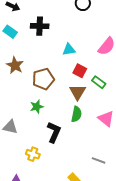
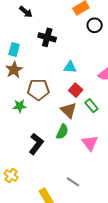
cyan rectangle: (10, 32) -> (14, 50), moved, turned 56
brown triangle: (78, 92) -> (69, 110), turned -30
green star: (37, 107) -> (20, 106), moved
yellow cross: (33, 154) -> (11, 175), moved

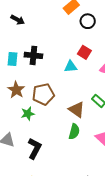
black cross: (47, 37) -> (33, 55), moved
brown star: (14, 70) -> (16, 90), moved
red square: (76, 90) -> (84, 52), moved
black L-shape: (36, 144) -> (35, 148), moved

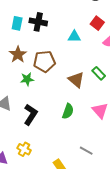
red square: (84, 52) -> (97, 23), moved
green semicircle: (74, 132) -> (68, 111), moved

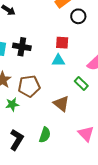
red square: (97, 23) -> (62, 43), moved, turned -32
green rectangle: (99, 73) -> (81, 83), moved
green semicircle: (68, 111) -> (45, 135), moved

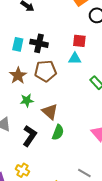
brown pentagon: (29, 86) -> (46, 71), moved
brown triangle: (61, 104) -> (50, 112), moved

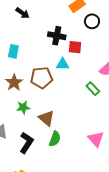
black cross: (39, 43) -> (57, 36), moved
cyan triangle: (75, 59) -> (63, 64), moved

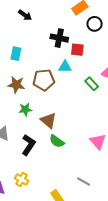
brown star: (14, 83) -> (16, 85), turned -30
green rectangle: (93, 89) -> (92, 84), moved
green semicircle: (55, 139) -> (57, 141), turned 105

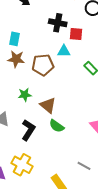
brown star: (16, 85) -> (16, 59), moved
yellow cross: (22, 179) -> (22, 165), size x1.5

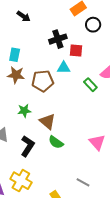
black cross: (58, 23) -> (58, 39), turned -30

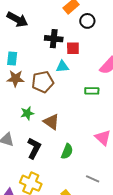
black arrow: (24, 16) -> (17, 19), size x1.5
black cross: (58, 39) -> (54, 39), turned 30
green rectangle: (90, 85) -> (92, 91), moved, turned -40
green semicircle: (56, 142) -> (67, 151), moved, turned -98

